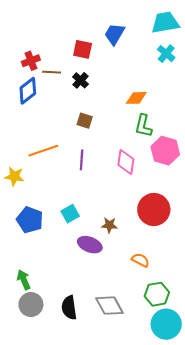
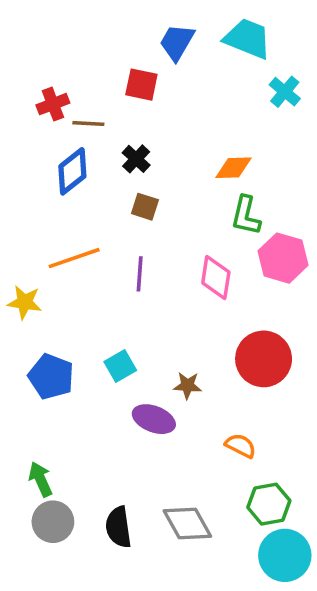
cyan trapezoid: (165, 23) -> (248, 39), moved, turned 32
blue trapezoid: (115, 34) -> (177, 42), moved
black cross: (80, 80) -> (136, 159), moved
blue diamond: (28, 91) -> (72, 171), moved

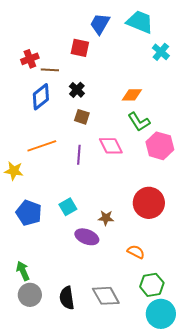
green L-shape: (246, 216) -> (139, 122), turned -45
pink diamond: (216, 278) -> (111, 146), moved, turned -35

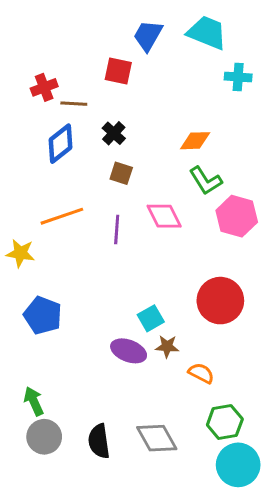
cyan cross: (161, 52) -> (238, 77), turned -36
cyan square: (68, 207) -> (151, 318), moved
brown star: (106, 218) -> (167, 346), moved

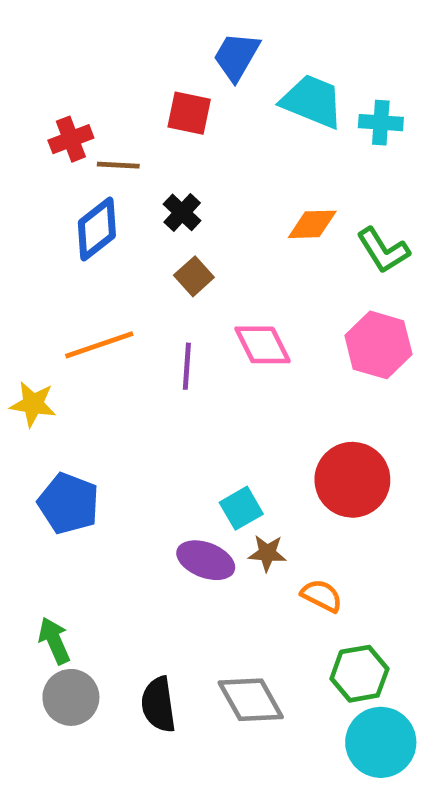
cyan trapezoid: (207, 33) -> (312, 101), moved
brown square: (121, 173) -> (194, 276), turned 30
green L-shape: (206, 181) -> (383, 250), moved

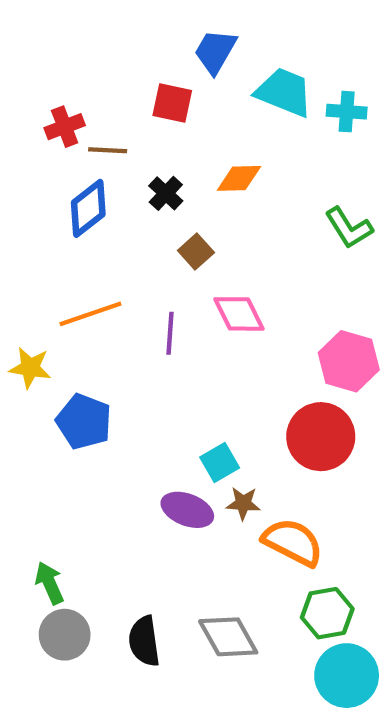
orange diamond: (312, 224) -> (239, 178), moved
brown square: (194, 276) -> (196, 251), moved
pink hexagon: (378, 345) -> (349, 361), moved
blue pentagon: (69, 503) -> (84, 422), moved
orange semicircle: (322, 596) -> (293, 542), size x1.6

